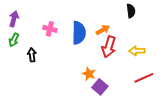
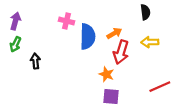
pink cross: (50, 29) -> (67, 21), moved
yellow arrow: (137, 51) -> (150, 42), moved
orange star: (89, 74) -> (106, 74), moved
purple square: (100, 87) -> (111, 97), turned -35

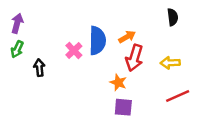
black semicircle: (145, 12) -> (173, 17), moved
pink cross: (67, 21) -> (74, 50), moved, turned 32
yellow arrow: (150, 42) -> (170, 63), moved

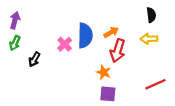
yellow arrow: (170, 63) -> (149, 39), moved
black arrow: (39, 68) -> (34, 59), turned -144

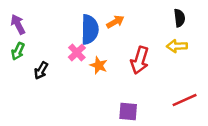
purple arrow: (15, 20) -> (18, 24), turned -42
orange arrow: (111, 32) -> (115, 22), moved
blue semicircle: (85, 36) -> (90, 29), moved
orange star: (104, 72) -> (99, 65), moved

